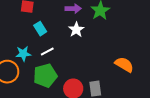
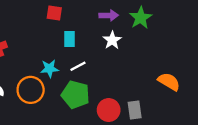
cyan rectangle: (40, 29) -> (70, 39), turned 32
green pentagon: (45, 76) -> (76, 95), turned 30

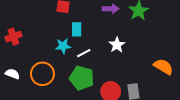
white star: (112, 40) -> (117, 45), moved
cyan star: (49, 69) -> (63, 46), moved

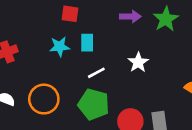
cyan star: (63, 46) -> (60, 47), moved

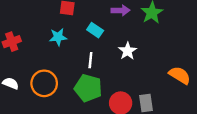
cyan rectangle: (87, 43) -> (95, 30), moved, turned -56
white line: (96, 73) -> (90, 60), turned -56

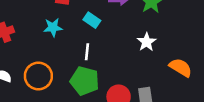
white star: (128, 51) -> (147, 42), moved

